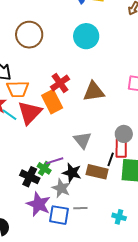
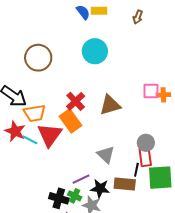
green cross: (44, 168) -> (75, 196), moved

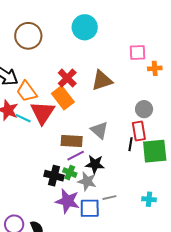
pink square: (151, 91) -> (137, 53), moved
orange trapezoid: (35, 113) -> (27, 92), turned 65
gray circle: (146, 143) -> (144, 109), moved
brown rectangle: (125, 184) -> (72, 141), moved

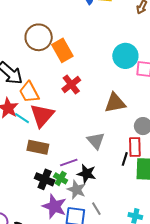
cyan circle: (85, 27) -> (125, 56), moved
brown triangle: (102, 80) -> (115, 103), moved
orange rectangle: (63, 98) -> (62, 50), moved
brown rectangle: (72, 141) -> (38, 147), moved
gray line: (109, 198) -> (96, 209), turned 64

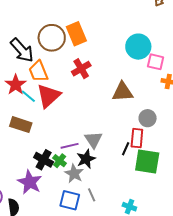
brown circle: (39, 37) -> (52, 38), moved
gray triangle: (96, 141) -> (93, 140), moved
brown rectangle: (38, 147) -> (21, 125), moved
black star: (87, 174) -> (86, 159), turned 30
purple star: (54, 206) -> (30, 182), moved

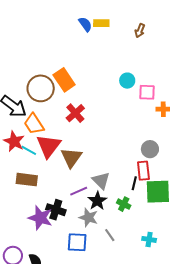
cyan circle: (138, 47) -> (127, 81), size x0.6
brown triangle: (123, 92) -> (71, 158), moved, turned -40
green cross: (60, 161) -> (124, 204), moved
purple star: (30, 182) -> (40, 218), moved
blue square: (70, 200) -> (77, 242), moved

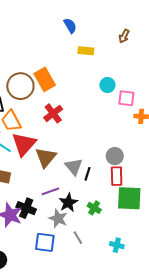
yellow rectangle: (101, 23) -> (86, 51), moved
gray circle: (150, 149) -> (115, 156), moved
gray triangle: (101, 181) -> (74, 167), moved
black line: (134, 183) -> (88, 174), moved

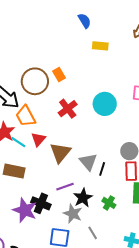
orange rectangle: (45, 79) -> (59, 75), size x0.6
cyan circle: (107, 85) -> (105, 104), moved, size x1.5
red triangle: (24, 144) -> (38, 139), size x0.6

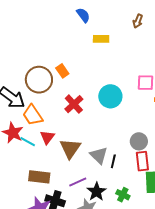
brown rectangle: (14, 171) -> (39, 177), moved

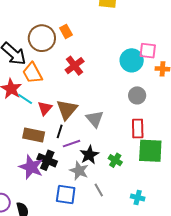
cyan circle: (110, 96) -> (132, 60), moved
red triangle: (47, 137) -> (45, 108), moved
gray circle: (139, 141) -> (137, 95), moved
black line: (113, 161) -> (60, 131), moved

